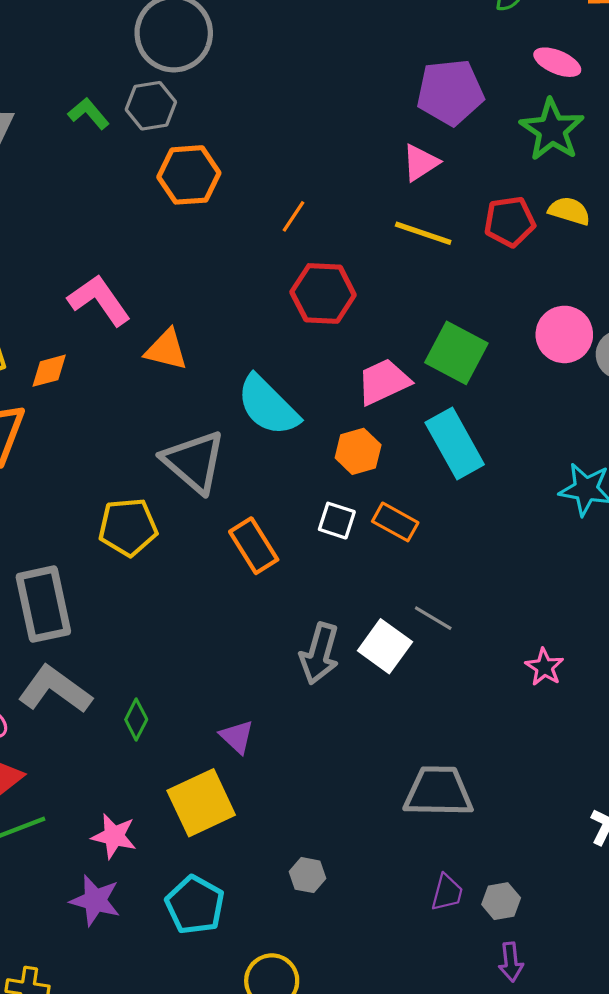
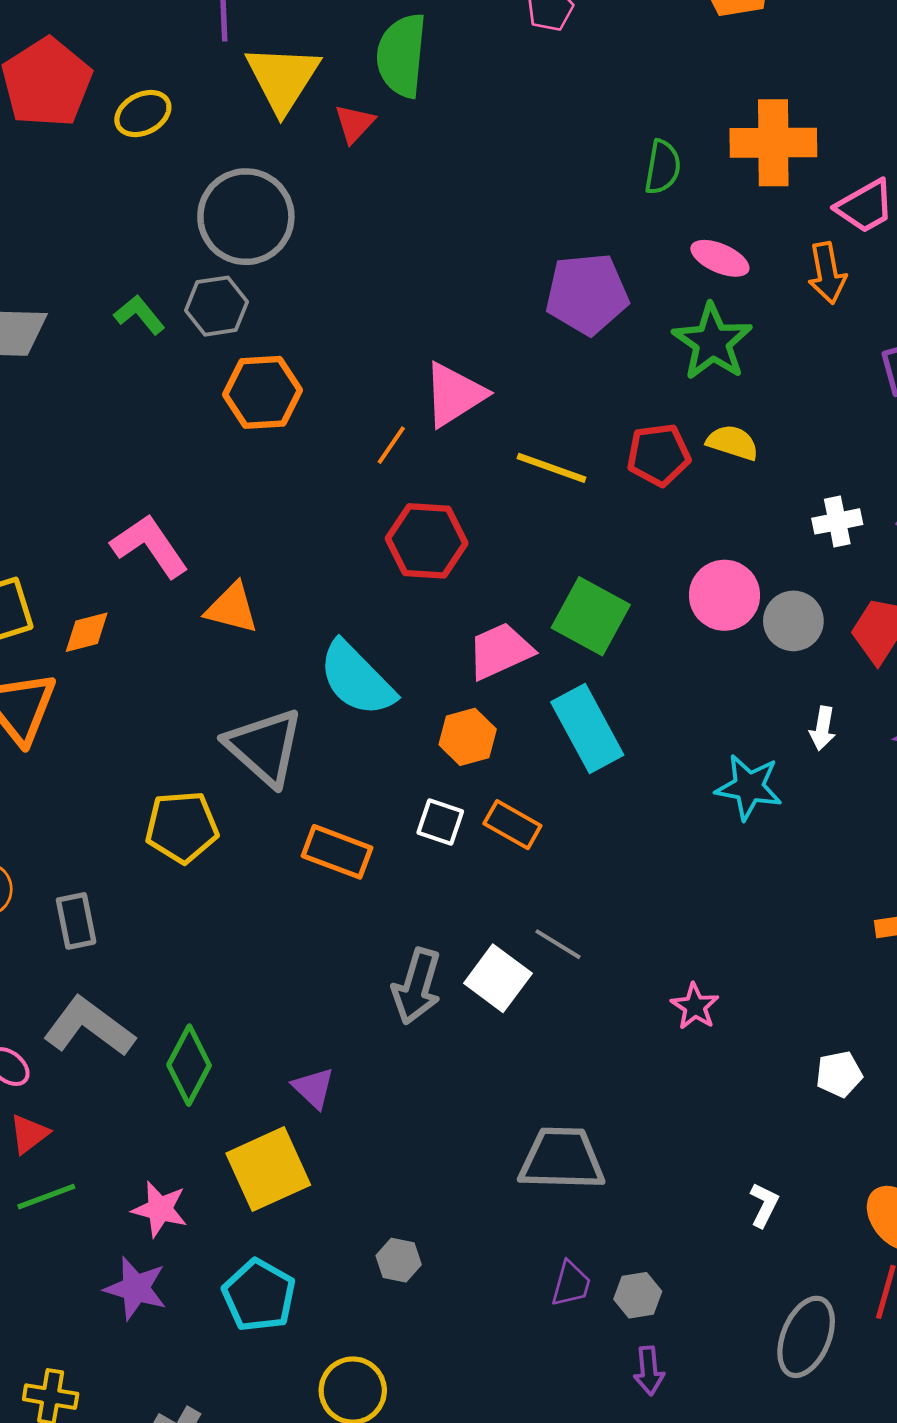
pink triangle: (421, 163) -> (454, 395), moved, size x1.4
orange rectangle: (254, 546) -> (337, 852), turned -38
gray rectangle: (43, 604) -> (76, 921), size x0.6
green diamond: (136, 719) -> (189, 1065), size x1.5

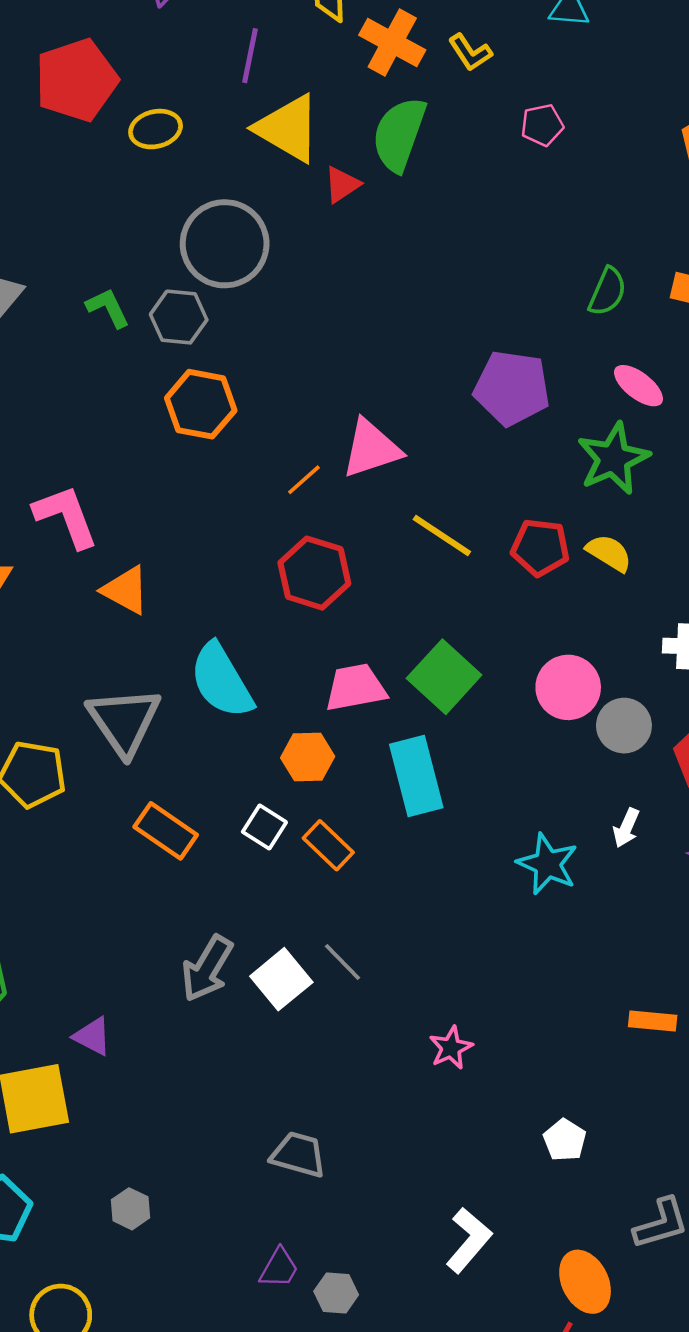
yellow triangle: (283, 78) -> (288, 128), turned -46
white pentagon: (839, 1074) -> (565, 1140), turned 30
purple triangle: (313, 1088) -> (92, 1036), turned -30
gray trapezoid: (562, 1159) -> (298, 1155), size x0.7
white L-shape: (764, 1205) -> (469, 1240), size x1.6

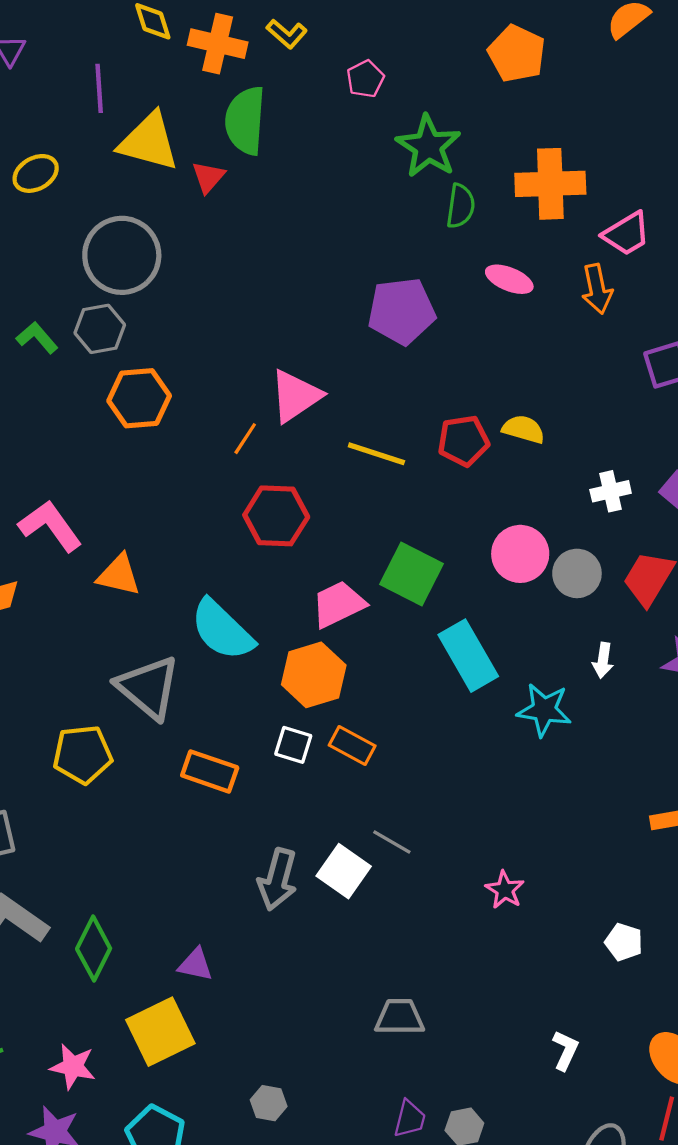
green star: (613, 459) -> (428, 146), moved
orange hexagon: (308, 757) -> (314, 675), size x1.4
cyan rectangle: (416, 776) -> (468, 656), moved
white L-shape: (469, 1240) -> (565, 1050), size x0.7

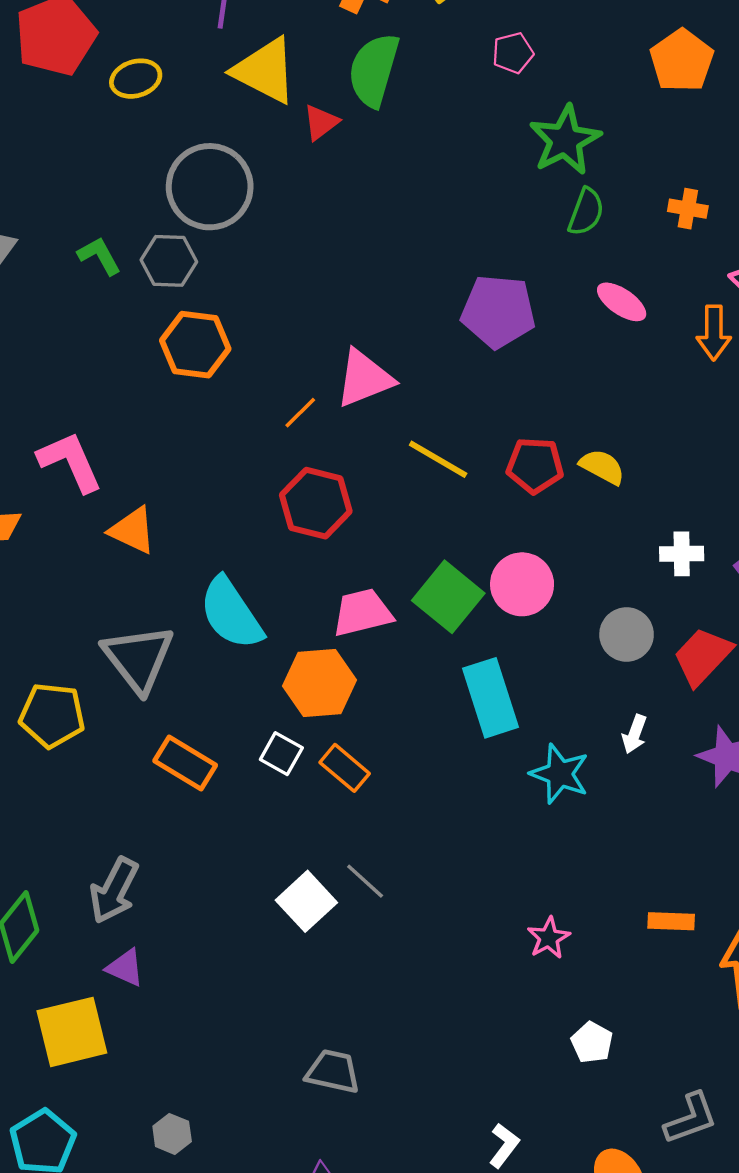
orange cross: (550, 184) -> (688, 209), size x0.5
pink circle: (520, 554) -> (522, 584), moved
gray arrow: (278, 879) -> (114, 890), moved
pink star: (505, 890) -> (549, 938), moved

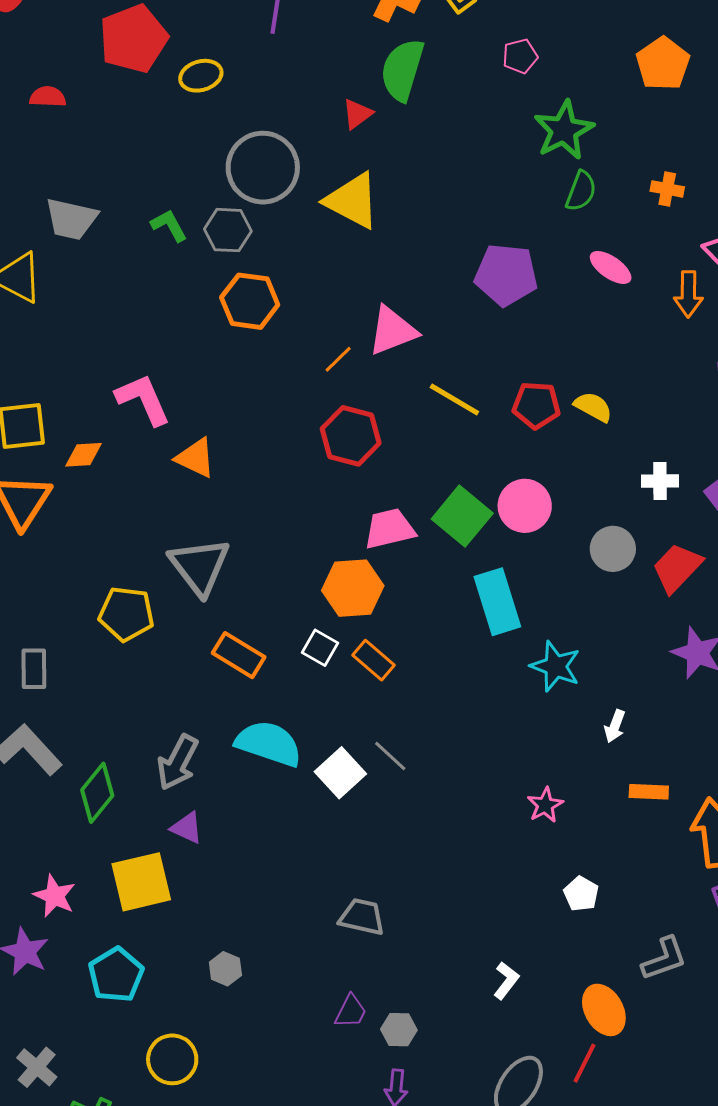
yellow triangle: (265, 71) -> (352, 201), moved
cyan semicircle: (231, 613) -> (269, 743), moved, turned 142
white arrow: (635, 734) -> (615, 726), moved

